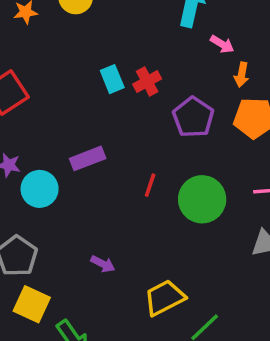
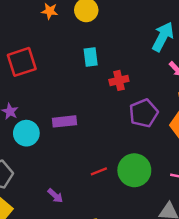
cyan rectangle: (112, 79) -> (91, 57), moved
red line: (150, 185) -> (99, 171), moved, turned 35

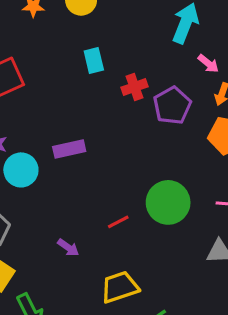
purple pentagon: (144, 113) -> (172, 106), moved
red line: (99, 171) -> (118, 222), moved

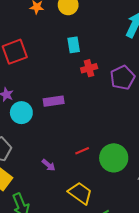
red cross: (134, 87) -> (89, 68), moved
green circle: (168, 202) -> (114, 158), moved
yellow trapezoid: (120, 287) -> (80, 193), turned 50

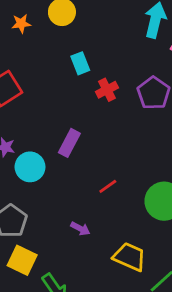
purple rectangle: (54, 101) -> (69, 143), turned -42
red line: (82, 151) -> (108, 186), moved

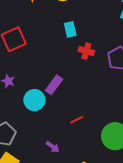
red cross: (107, 90) -> (86, 51), turned 35
cyan circle: (30, 167) -> (34, 100), moved

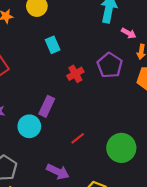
red cross: (86, 51) -> (75, 74), moved, turned -35
purple arrow: (53, 147) -> (58, 172), size x1.5

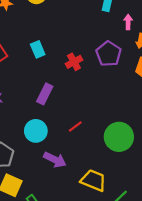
pink arrow: (129, 33) -> (128, 22), turned -120
cyan rectangle: (53, 45) -> (38, 49), moved
cyan circle: (29, 126) -> (36, 131), moved

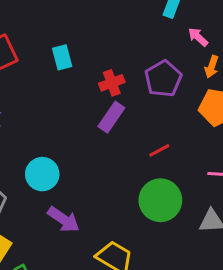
pink arrow: (128, 22) -> (198, 37), turned -56
purple rectangle: (45, 94) -> (111, 117), moved
red line: (75, 127) -> (159, 150), moved

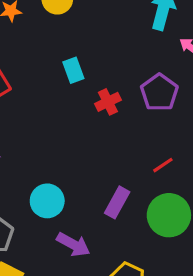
cyan rectangle: (62, 57) -> (73, 70), moved
purple rectangle: (111, 117) -> (117, 202), moved

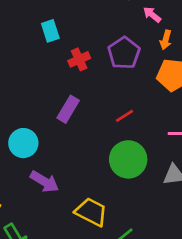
purple rectangle: (117, 202) -> (68, 109), moved

